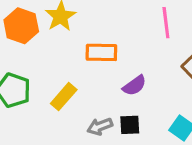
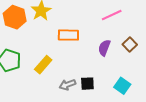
pink line: (166, 23) -> (112, 15), turned 72
purple semicircle: (134, 86) -> (104, 48), moved, turned 147

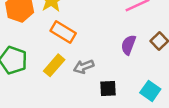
orange rectangle: (68, 35) -> (63, 32), moved, turned 30
gray arrow: (67, 85) -> (84, 67), moved

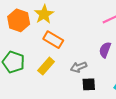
gray arrow: (84, 67) -> (79, 67), moved

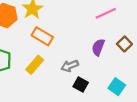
black square: (89, 84) -> (81, 84), turned 32

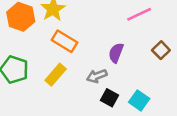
purple semicircle: (98, 47) -> (116, 53), moved
cyan square: (117, 87) -> (139, 100), moved

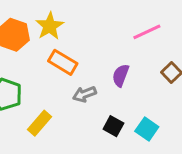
yellow rectangle: (56, 75) -> (40, 123), moved
gray arrow: (97, 76) -> (84, 94), moved

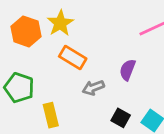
yellow rectangle: (40, 123) -> (51, 115), turned -55

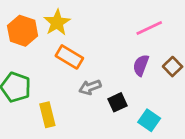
purple semicircle: (128, 70) -> (141, 65), moved
black square: (121, 118) -> (118, 102), moved, turned 36

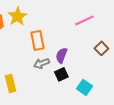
orange rectangle: (69, 57) -> (37, 40), moved, turned 48
purple semicircle: (141, 65) -> (61, 55), moved

